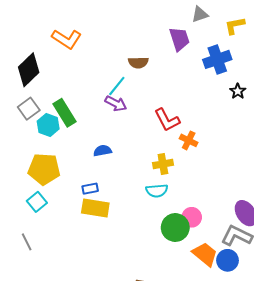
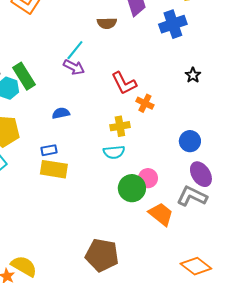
brown semicircle: (138, 63) -> (107, 23), moved
black star: (238, 91) -> (193, 75), moved
blue circle: (228, 260) -> (190, 141), moved

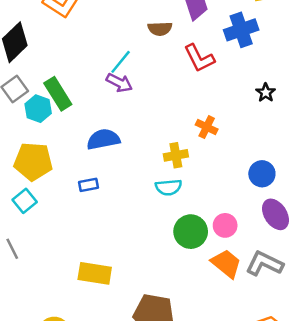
red L-shape: (124, 83) -> (199, 58), moved
blue semicircle: (61, 113) -> (103, 139), size x1.5
yellow rectangle: (54, 169) -> (95, 273), moved
pink circle: (148, 178) -> (225, 225), moved
gray L-shape: (192, 196) -> (264, 264), moved

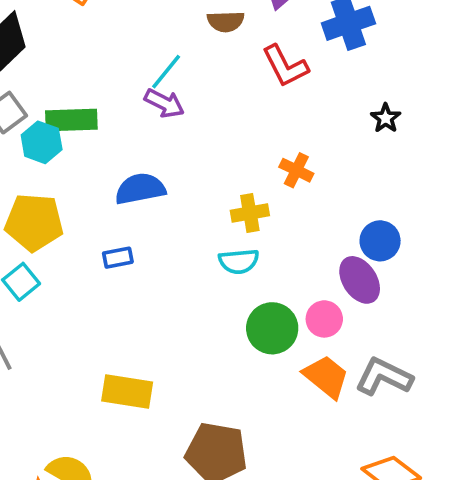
green rectangle: (58, 94) -> (71, 120), turned -60
purple ellipse: (275, 214) -> (360, 280), moved

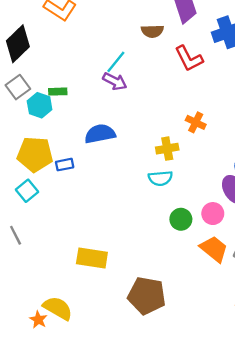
green rectangle: (71, 120) -> (58, 92), size x0.6
blue rectangle: (118, 258) -> (65, 165), moved
green circle: (272, 328) -> (181, 219), size x0.7

